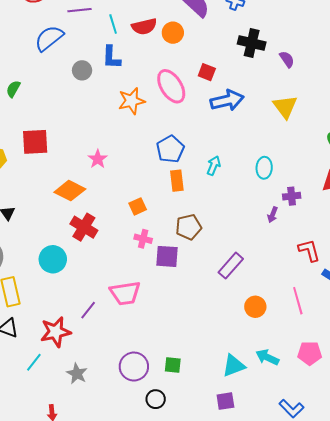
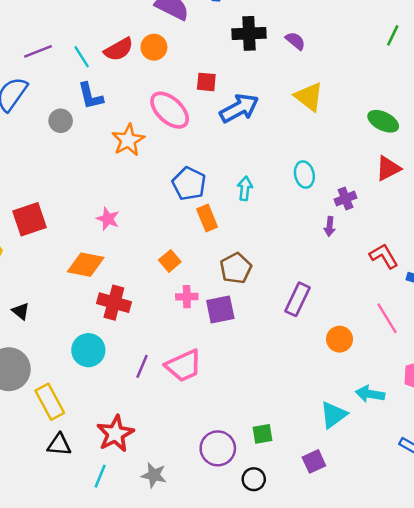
purple line: (88, 310) -> (142, 366), moved
purple square: (225, 401) -> (314, 461), moved

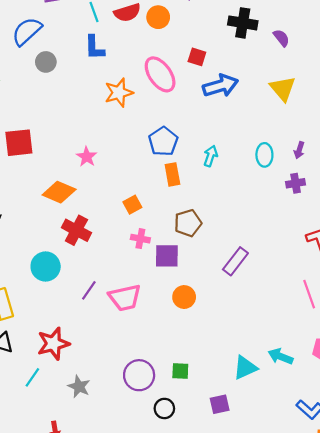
gray circle: (61, 121) -> (46, 62), moved
purple arrow: (330, 226) -> (299, 150), moved
orange circle: (340, 339) -> (184, 297), moved

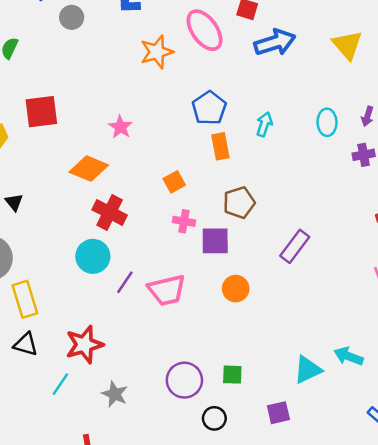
cyan circle: (46, 266) -> (93, 256), moved

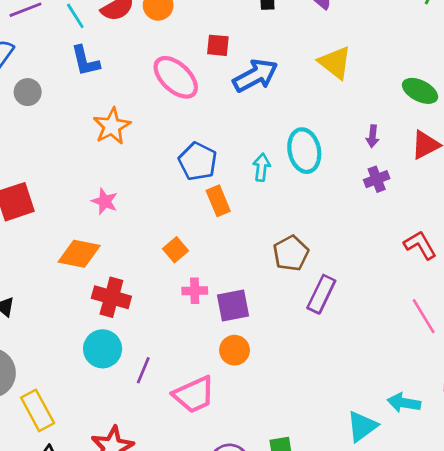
orange star: (157, 52) -> (112, 126), moved
cyan ellipse: (327, 122) -> (304, 151), moved, size x1.4
brown pentagon: (239, 203) -> (291, 253), moved
orange circle: (236, 289) -> (235, 350), moved
pink trapezoid: (167, 290) -> (194, 395), moved

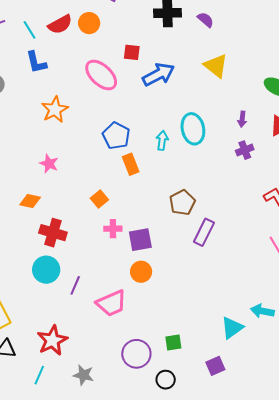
orange diamond: (79, 254) -> (30, 201), size x0.7

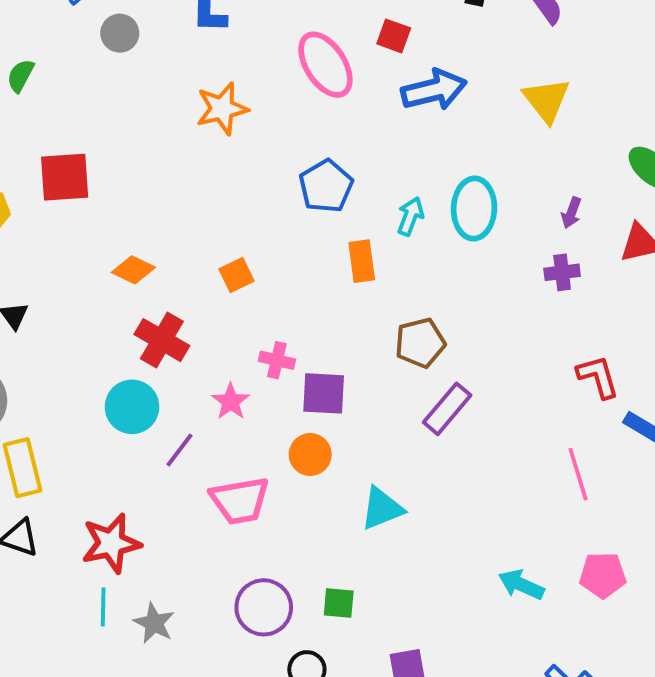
pink star: (49, 164) -> (231, 401), moved
orange rectangle: (131, 164) -> (362, 261), moved
orange square: (99, 199) -> (237, 275), moved
cyan triangle: (232, 328) -> (382, 508), moved
cyan line: (39, 375) -> (103, 607), moved, turned -36

